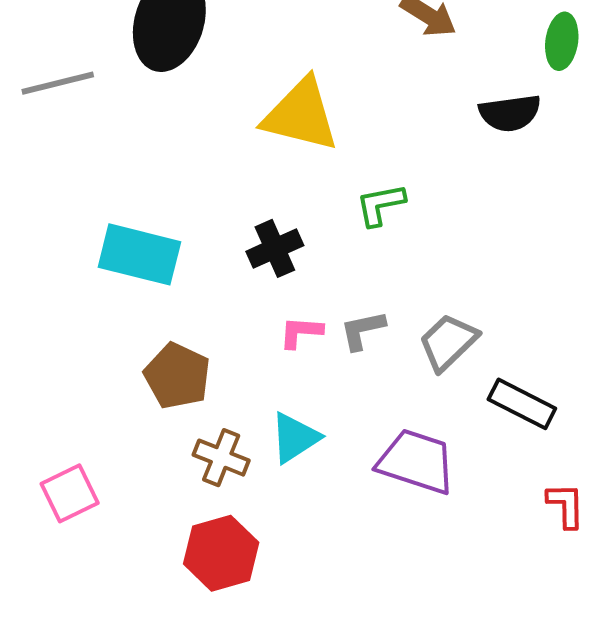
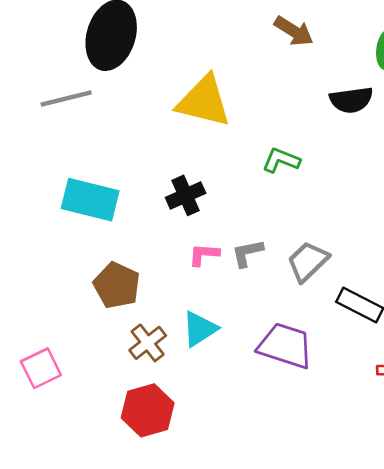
gray line: (58, 83) -> (66, 99), moved
green L-shape: (380, 205) -> (281, 160), moved, turned 33
brown cross: (221, 458) -> (148, 343), turned 30

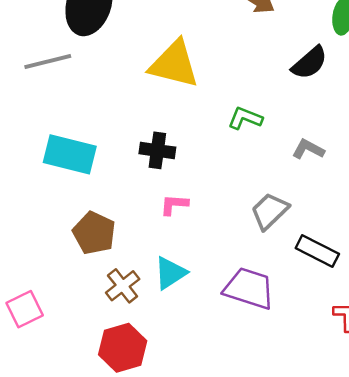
black semicircle: (351, 100) -> (310, 63), turned -33
black cross: (186, 195) -> (157, 150), turned 32
gray L-shape: (247, 253) -> (308, 149), moved, turned 40

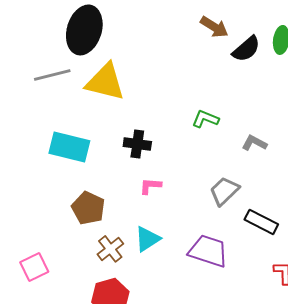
black semicircle: (310, 63) -> (246, 49), moved
yellow triangle: (174, 64) -> (105, 82), moved

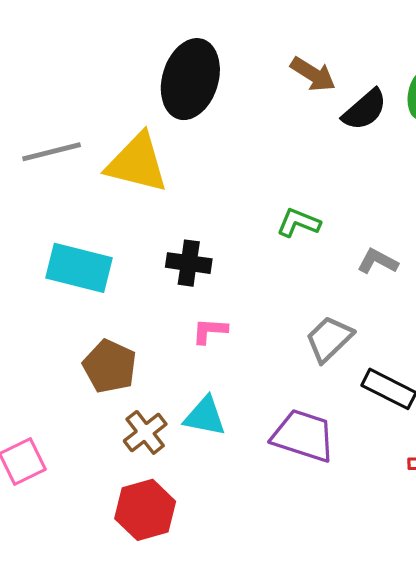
black ellipse: (84, 30) -> (190, 79), moved
cyan triangle: (147, 239) -> (205, 416), turned 44

